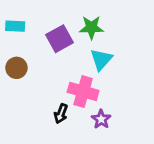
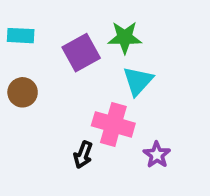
purple star: (101, 119) -> (157, 155), moved

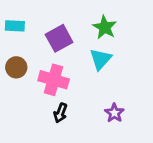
green star: (125, 37) -> (105, 27), moved, turned 30
pink cross: (113, 124) -> (54, 80), moved

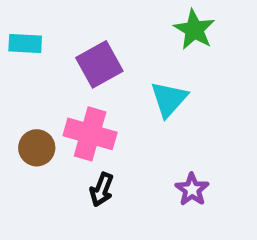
green star: (105, 27) -> (194, 30), moved
brown circle: (16, 67) -> (37, 148), moved

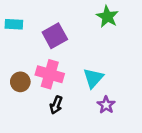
cyan triangle: (169, 99) -> (93, 78), moved

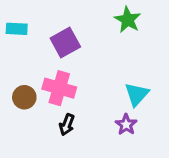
cyan triangle: (93, 78) -> (137, 94), moved

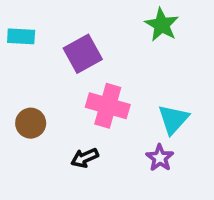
pink cross: (59, 88) -> (108, 106), moved
black arrow: (67, 125) -> (85, 158), turned 45

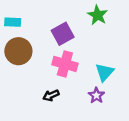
purple square: (83, 54) -> (63, 34), moved
brown circle: (31, 123) -> (18, 51), moved, size x1.5

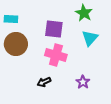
purple square: (63, 34) -> (54, 29), turned 36
cyan triangle: (105, 72) -> (90, 38), moved

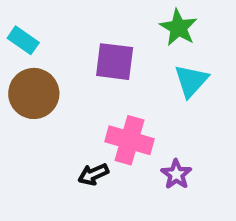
cyan rectangle: (11, 19) -> (23, 40), turned 32
pink cross: (56, 55) -> (129, 140), moved

